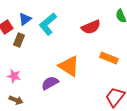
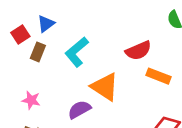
cyan L-shape: (48, 24) -> (77, 52), moved
red semicircle: (91, 27) -> (138, 51), moved

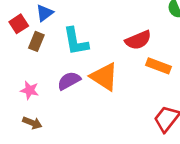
cyan L-shape: (77, 52) -> (76, 41), turned -60
purple semicircle: (79, 110) -> (69, 81), moved

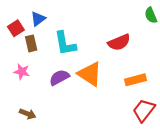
brown rectangle: (36, 41) -> (31, 43), turned -35
orange rectangle: (159, 66) -> (136, 80), moved, turned -36
pink star: (30, 90) -> (22, 72), moved

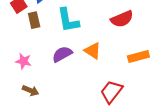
pink star: (22, 72) -> (23, 61), moved
orange triangle: (90, 74) -> (93, 51), size x0.7
red trapezoid: (144, 110) -> (111, 92), moved

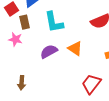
pink star: (23, 61) -> (15, 39), moved
brown arrow: (30, 91) -> (22, 83), turned 72

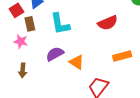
orange triangle: (75, 48) -> (77, 62), moved
brown arrow: (22, 83) -> (23, 70), moved

